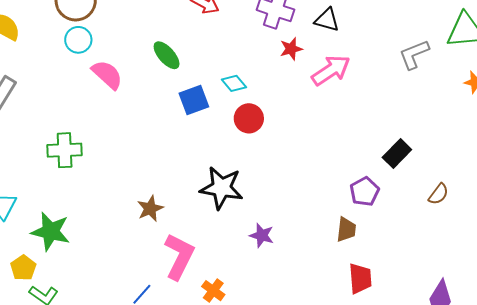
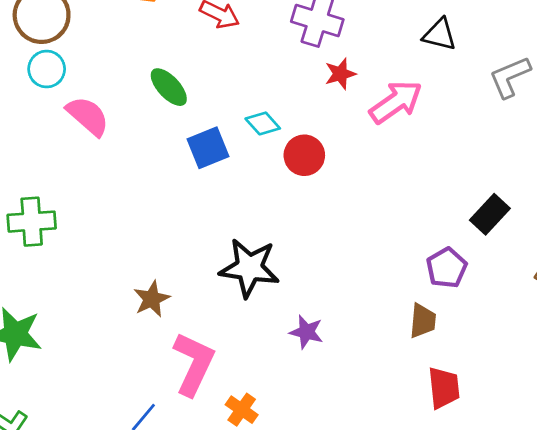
black triangle: (327, 20) -> (440, 34), moved
red circle: (249, 118) -> (304, 155), moved

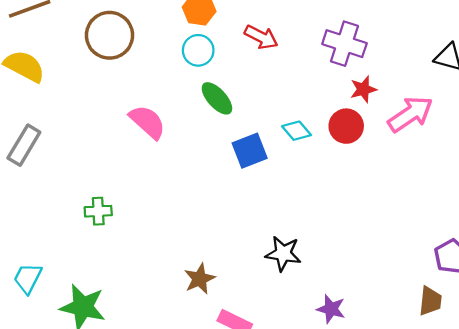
cyan circle: (47, 69) -> (198, 50), moved
red circle: (304, 155) -> (346, 126), moved
green cross: (32, 222) -> (98, 211), size x0.7
black star: (249, 268) -> (283, 254), size x0.7

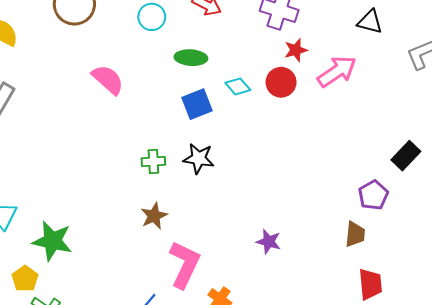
green ellipse: (217, 98) -> (191, 58), moved, turned -44
green cross: (98, 211) -> (153, 162), moved
black star: (283, 254) -> (199, 158), moved

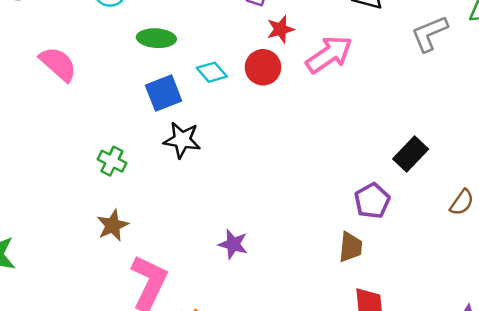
black star: (199, 158) -> (182, 140), moved
green cross: (153, 162) -> (112, 161), turned 30
purple star: (269, 242) -> (233, 244), moved

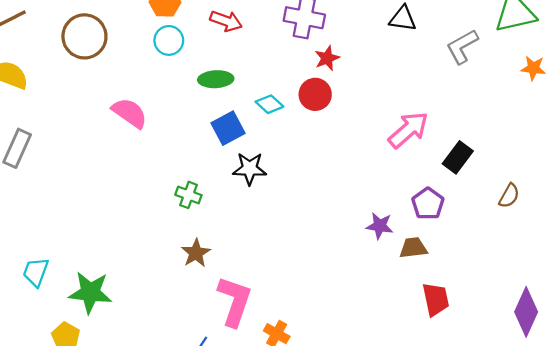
pink arrow: (329, 54) -> (408, 130), moved
purple star: (233, 244) -> (380, 226), moved
brown trapezoid: (351, 247) -> (413, 248), turned -96

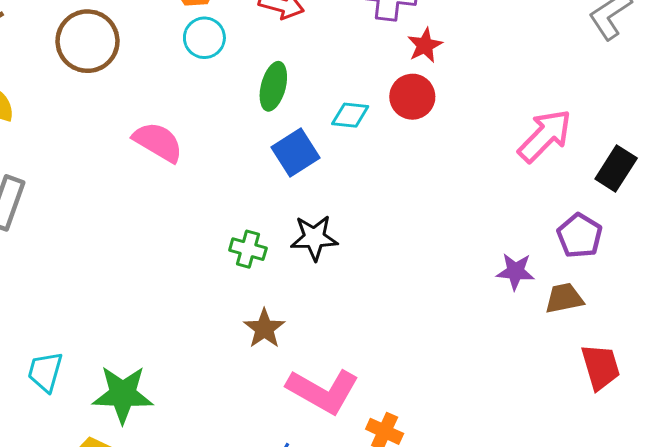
green ellipse: (216, 79) -> (273, 86), turned -68
cyan diamond: (269, 104) -> (350, 115), turned -32
black star: (250, 169) -> (314, 238), moved
pink L-shape: (235, 301) -> (323, 391), turned 105

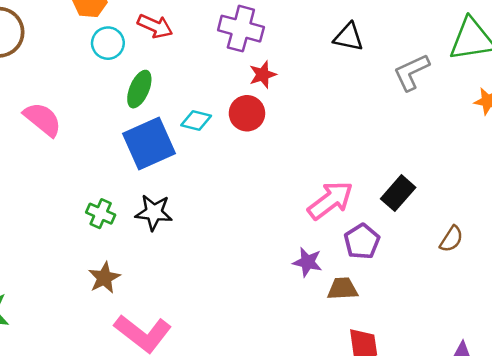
cyan circle: (204, 38) -> (108, 43), moved
pink arrow: (545, 136) -> (330, 200), moved
blue square: (295, 153) -> (149, 143), size x1.4

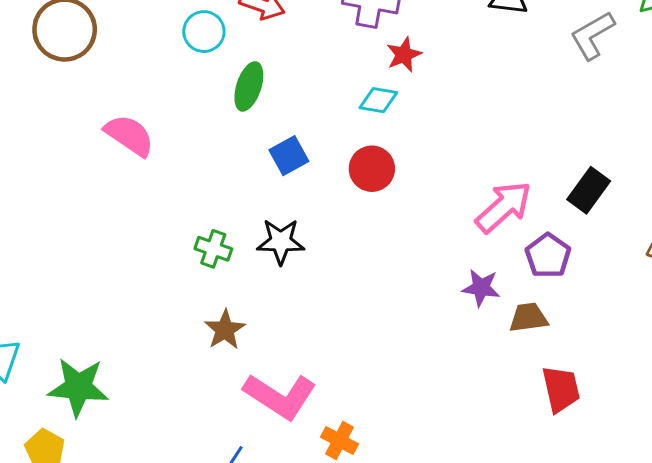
red circle: (247, 113) -> (372, 169), moved
cyan diamond: (196, 121) -> (378, 100), moved
blue square: (149, 143) -> (289, 156), moved, size x0.6

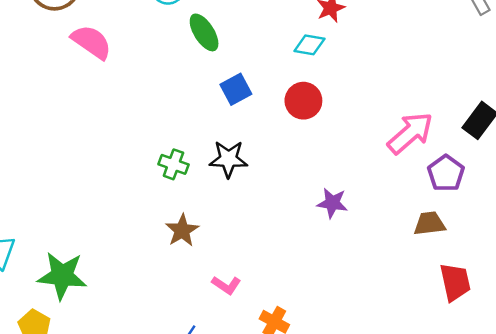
green ellipse: (249, 86) -> (204, 32), turned -51
pink semicircle: (129, 135) -> (91, 42), moved
purple star: (481, 288) -> (332, 203), moved
pink L-shape: (280, 396) -> (226, 285), size x0.5

